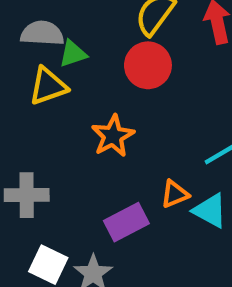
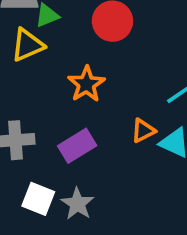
purple rectangle: (126, 222) -> (77, 146), moved

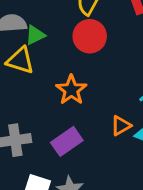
yellow triangle: (28, 45) -> (20, 60), turned 44

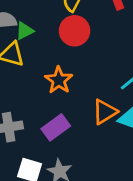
orange triangle: (121, 126) -> (105, 112), size x1.4

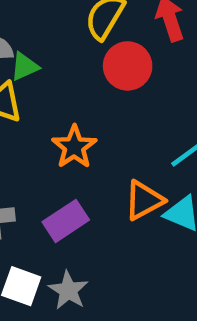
red circle: (74, 31) -> (128, 66), moved

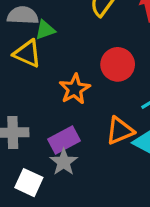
red circle: (128, 66) -> (118, 64), moved
gray star: (68, 290) -> (64, 162), moved

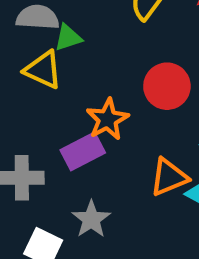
purple rectangle: (64, 140) -> (83, 151), moved

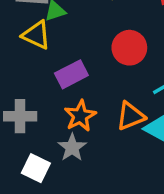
orange star: (108, 119) -> (80, 116), moved
purple rectangle: (83, 151) -> (71, 74), moved

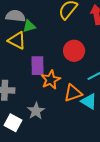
purple rectangle: (71, 74) -> (38, 66), turned -66
orange star: (80, 116) -> (51, 80), moved

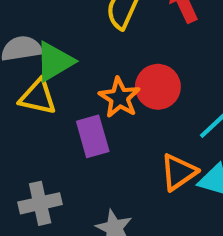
green triangle: (29, 26) -> (54, 61), size x1.5
orange star: (51, 80) -> (119, 98), moved

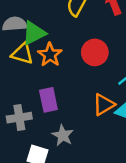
orange star: (119, 98) -> (50, 55), moved
purple rectangle: (93, 136) -> (48, 100), moved

